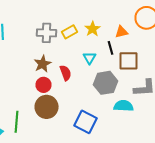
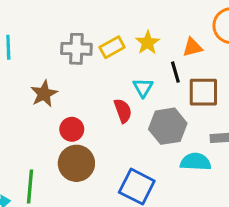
brown star: (42, 64) -> (44, 94), moved
red semicircle: (66, 73) -> (123, 111), moved

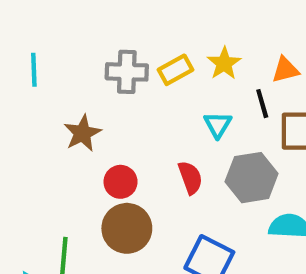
red semicircle: (123, 111) -> (190, 178), moved

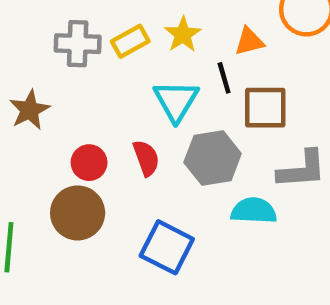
cyan triangle: (218, 125) -> (176, 101), size x1.5
red circle: (121, 182) -> (89, 163), moved

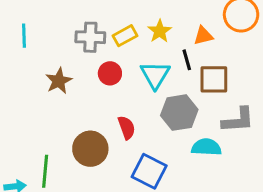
red semicircle: (146, 158) -> (127, 128), moved
red circle: (89, 163) -> (110, 73), moved

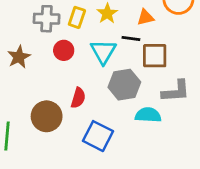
yellow rectangle: (125, 36) -> (77, 17), turned -42
black line: (187, 60) -> (131, 38), turned -66
red semicircle: (127, 128) -> (78, 98), turned 36

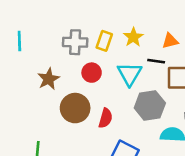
brown circle: (47, 116) -> (75, 108), moved

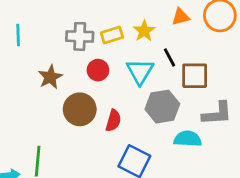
yellow rectangle: (104, 41) -> (112, 35), turned 54
orange triangle: (170, 41) -> (181, 17), moved
black line: (156, 61) -> (169, 57), turned 54

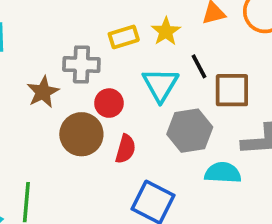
gray cross: (80, 36) -> (81, 65), moved
red circle: (98, 70) -> (109, 103), moved

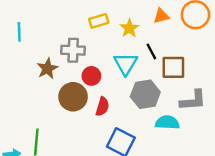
yellow rectangle: (124, 37) -> (99, 21), moved

